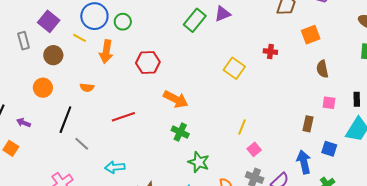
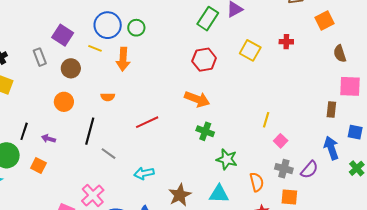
red hexagon: (148, 63) -> (204, 60), moved
yellow square: (234, 68) -> (250, 50), moved
pink square: (329, 103) -> (350, 86), size x1.6

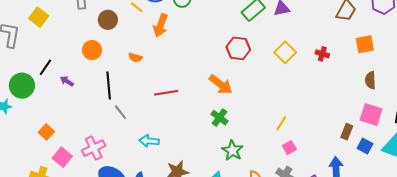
black line: (90, 131) -> (109, 85), turned -36
blue square: (355, 132) -> (365, 146), moved
orange square: (38, 166) -> (46, 132), moved

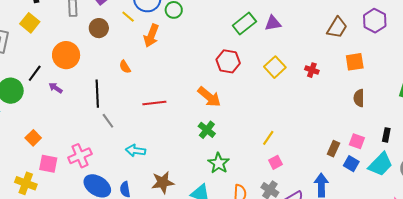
orange circle: (92, 50) -> (66, 55), moved, size x1.4
orange semicircle: (135, 58) -> (125, 67), turned 40
pink square: (371, 115) -> (357, 141), moved, size x0.7
pink square: (62, 157) -> (48, 164), turned -30

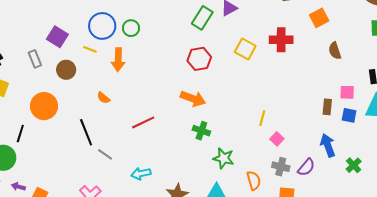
red cross: (312, 70) -> (281, 40), size x1.6
purple arrow: (56, 88) -> (18, 187), moved

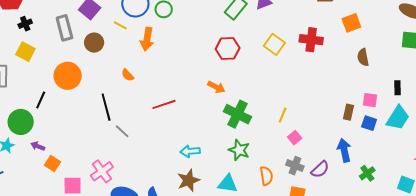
gray rectangle: (35, 59) -> (64, 28), size x1.4
orange arrow: (193, 99) -> (216, 87), size x0.7
green cross: (201, 131) -> (238, 114), moved, size x1.5
cyan arrow: (141, 174) -> (190, 151), moved
purple arrow: (18, 187) -> (38, 146), moved

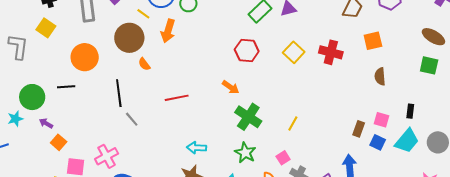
brown circle: (94, 43) -> (129, 38), moved, size x1.5
black line: (41, 100) -> (66, 87), moved, turned 54
pink square: (295, 138) -> (283, 158), moved

